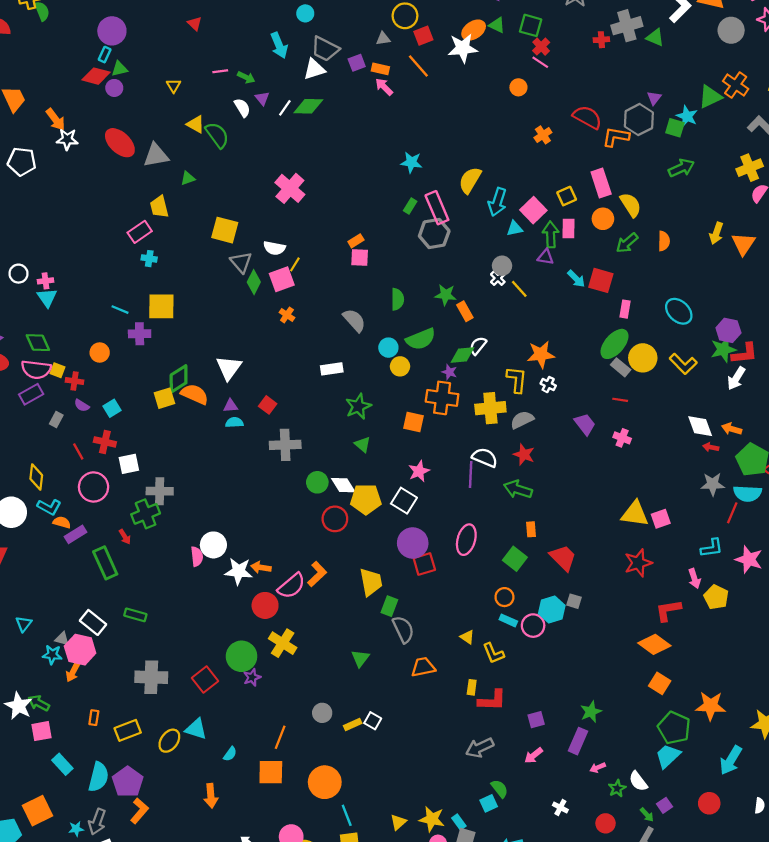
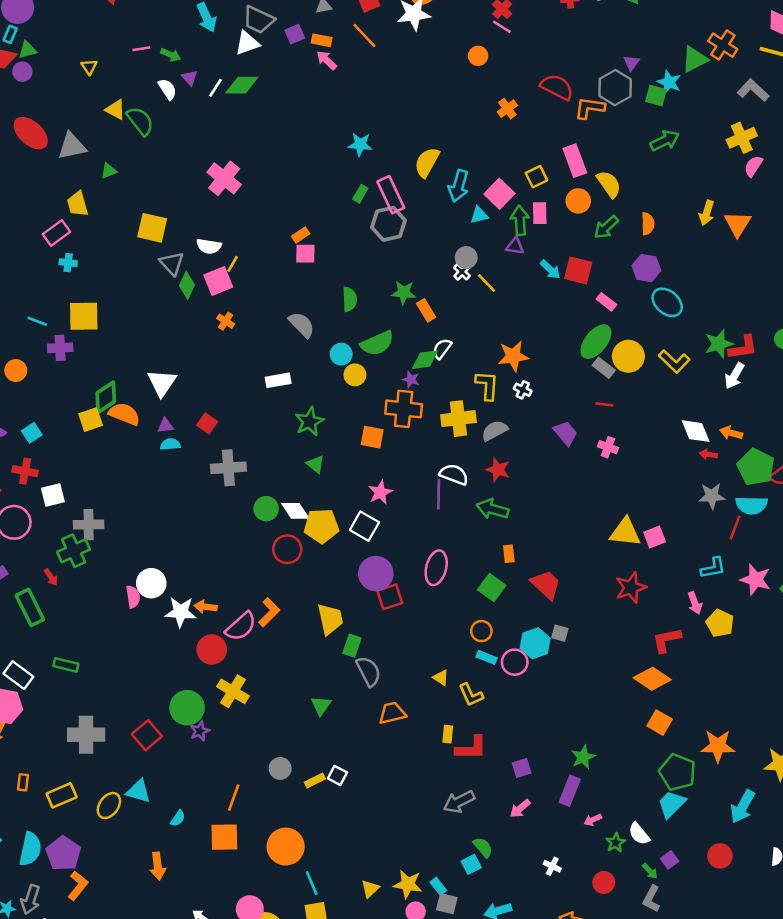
pink rectangle: (625, 309) -> (606, 302), turned -60
purple hexagon: (728, 330) -> (646, 268), moved

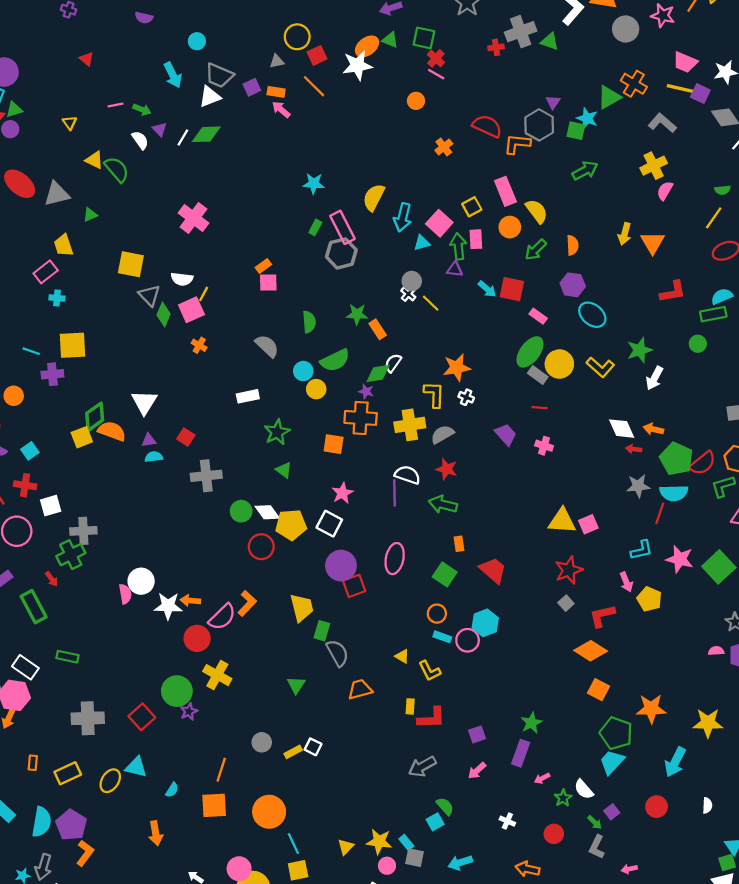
red L-shape: (743, 348) -> (673, 292), moved
gray square: (560, 633) -> (566, 603), moved, turned 35

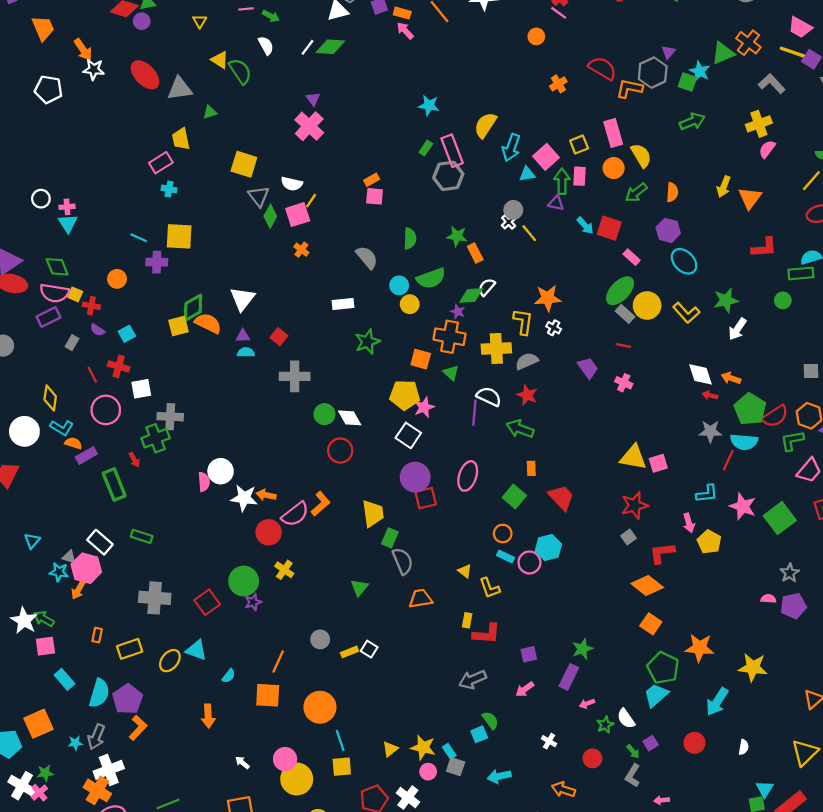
purple triangle: (160, 129) -> (313, 99), moved
green triangle: (284, 470) -> (451, 373), moved
yellow pentagon: (291, 525) -> (405, 395), moved
yellow cross: (217, 675) -> (284, 570), size x0.7

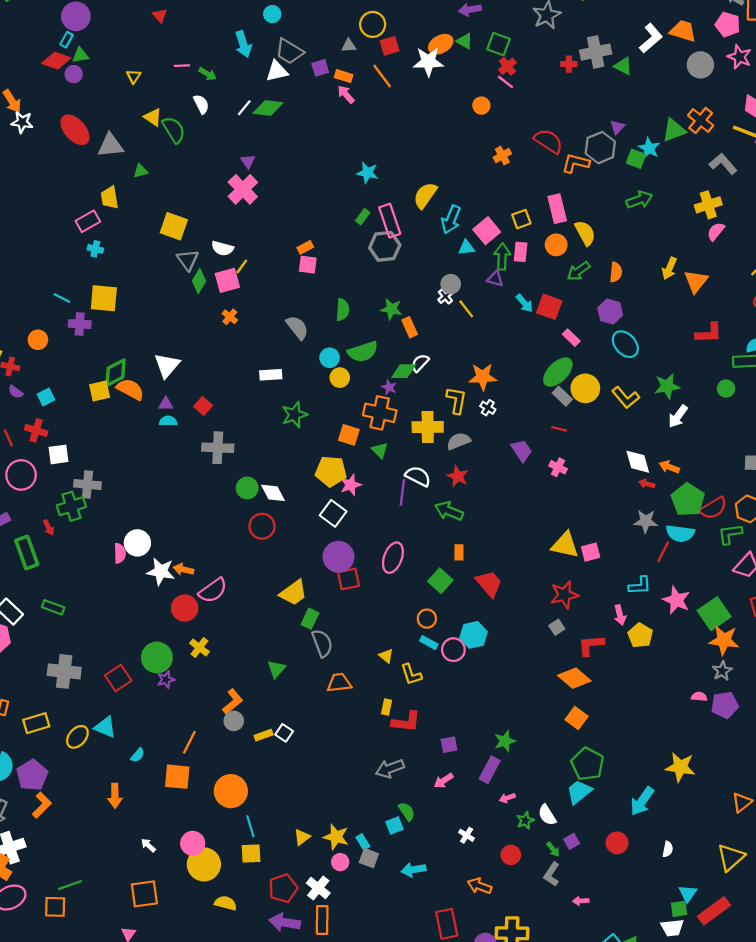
orange L-shape: (321, 504) -> (233, 702), moved
yellow trapezoid: (373, 514) -> (293, 593), turned 60
orange star: (700, 648) -> (724, 640), moved

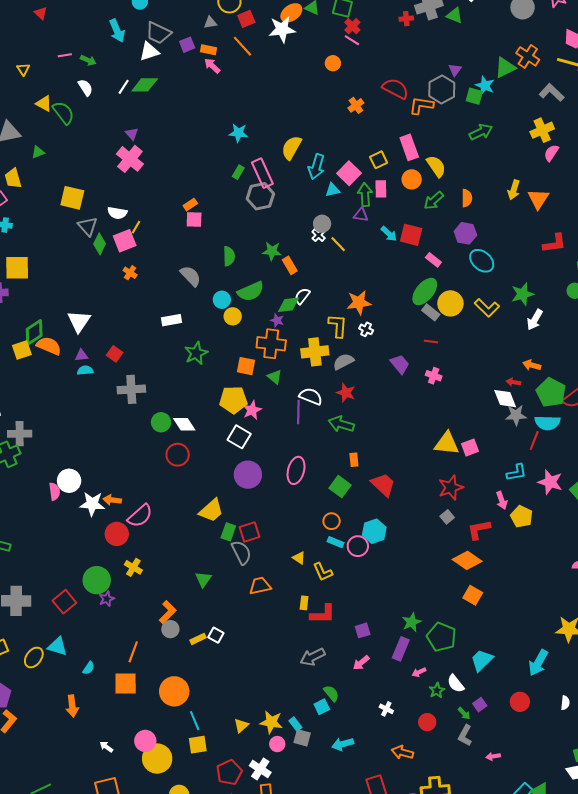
white diamond: (638, 462) -> (505, 399), moved
red square: (349, 579) -> (250, 532), moved
green pentagon: (588, 764) -> (441, 637), moved

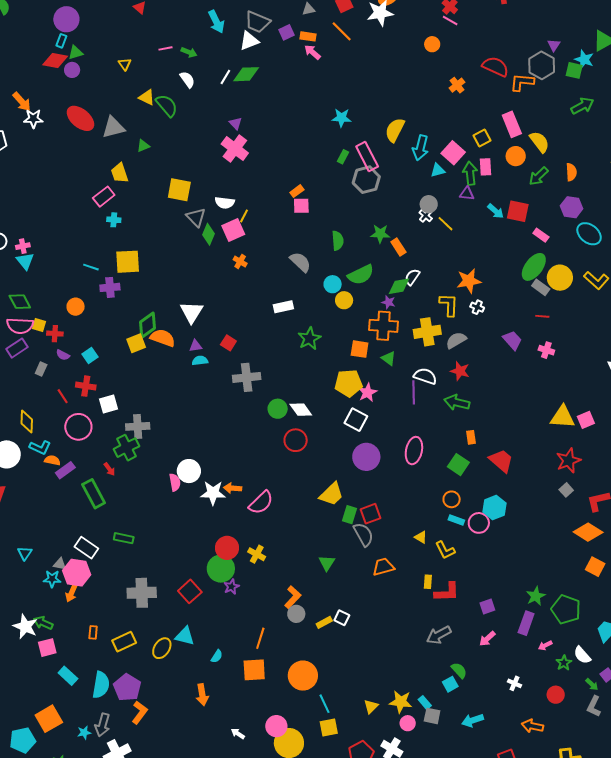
red circle: (117, 534) -> (227, 548), moved

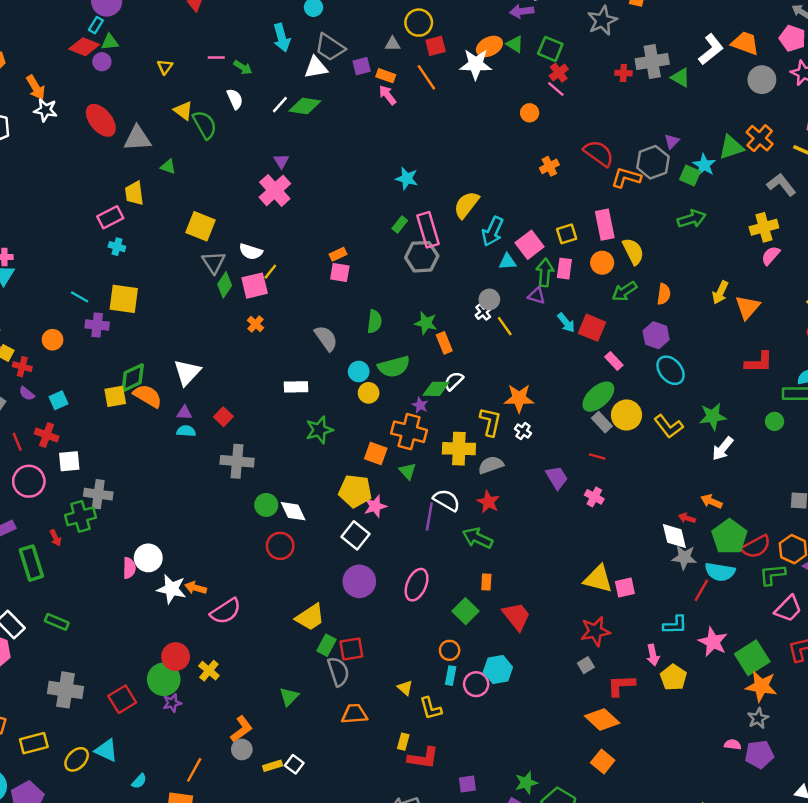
green triangle: (143, 146) -> (168, 167), turned 32
cyan rectangle: (456, 520) -> (451, 676), turned 70

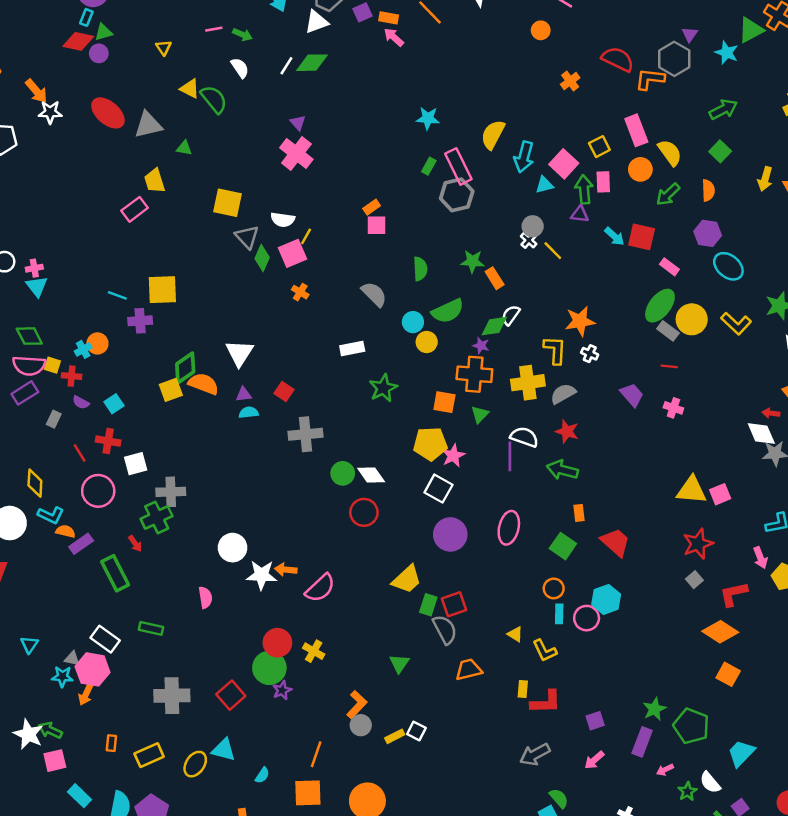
green square: (690, 176) -> (720, 151), moved, turned 30
cyan cross: (117, 247) -> (83, 349), moved, turned -35
green triangle: (407, 471) -> (480, 414), turned 36
pink semicircle: (129, 568) -> (205, 597), moved

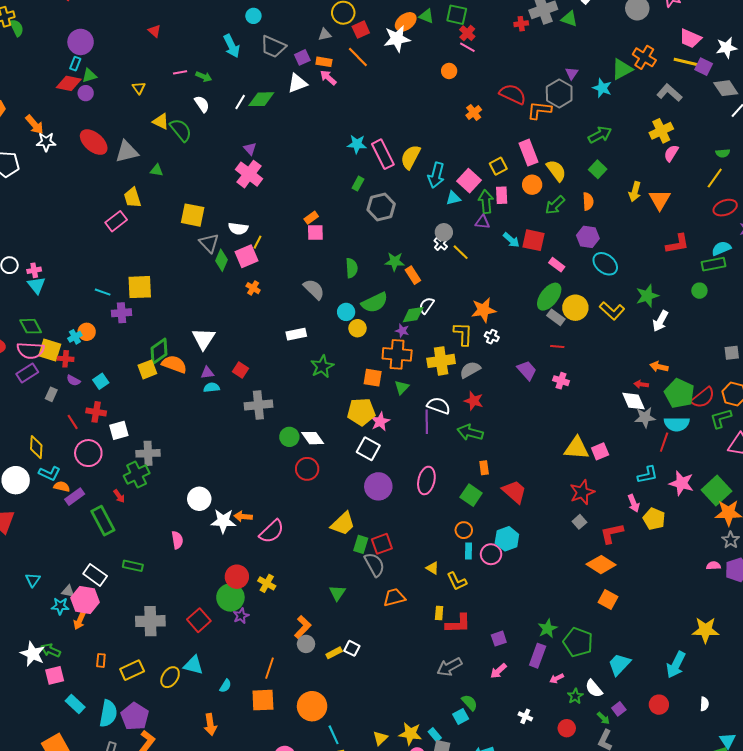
white triangle: (316, 22) -> (297, 83), moved
pink rectangle: (458, 166) -> (383, 154), moved
yellow square: (52, 365) -> (50, 350), size x1.6

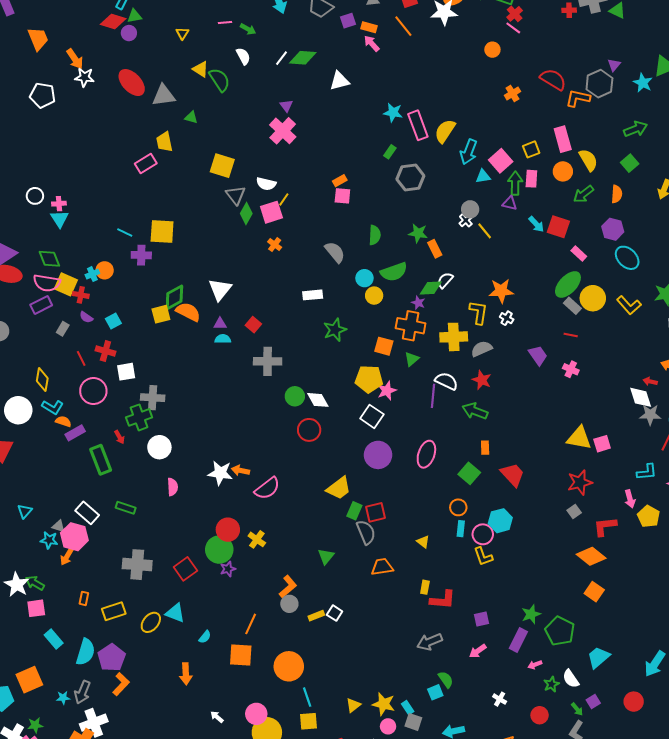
white triangle: (297, 83) -> (339, 81), moved
white circle: (199, 499) -> (159, 447), moved
yellow L-shape: (457, 581) -> (483, 556), moved

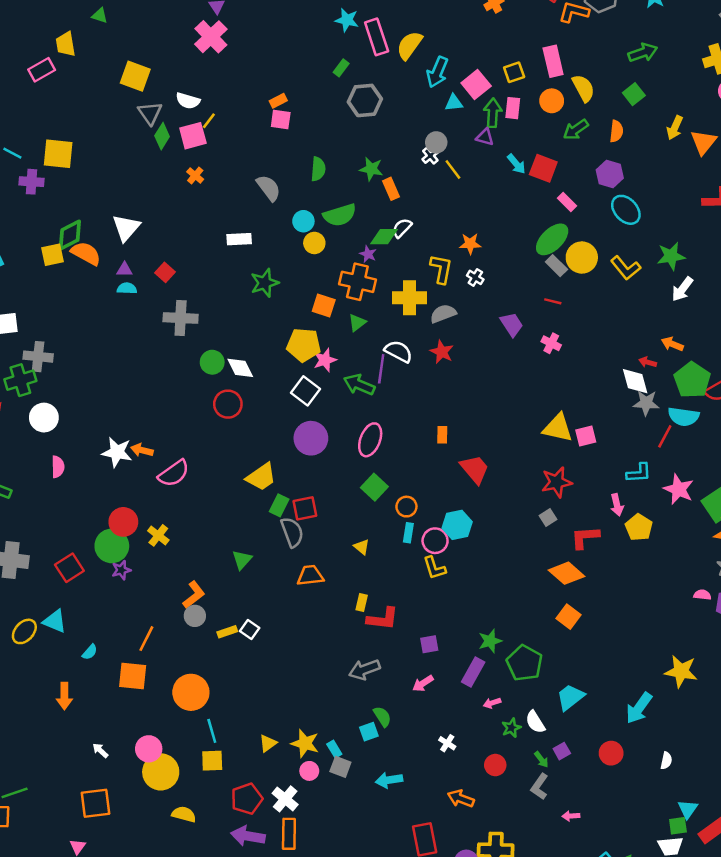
orange star: (501, 291) -> (470, 244), size x0.7
green arrow: (475, 411) -> (359, 385), moved
green square: (469, 473) -> (374, 487), moved

